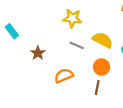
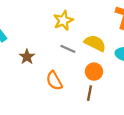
yellow star: (72, 18) -> (63, 20), turned -30
orange semicircle: (64, 76) -> (54, 81), turned -96

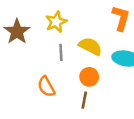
gray line: (68, 49) -> (61, 52), turned 63
brown star: (27, 57) -> (17, 32), moved, size x1.5

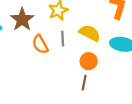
orange semicircle: (46, 87) -> (40, 44), moved

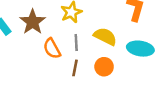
brown line: (84, 83) -> (75, 68), moved

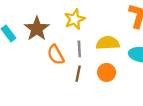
yellow semicircle: (105, 36) -> (108, 43), turned -30

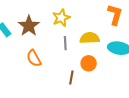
orange semicircle: (56, 55) -> (34, 58), moved
brown line: (78, 74) -> (71, 77), moved

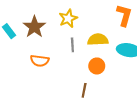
orange semicircle: (34, 58) -> (40, 61), turned -54
brown line: (71, 77) -> (84, 90), moved

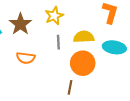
orange circle: (97, 66) -> (83, 63), size x1.5

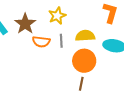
orange semicircle: (26, 58) -> (41, 42), moved
brown line: (70, 87) -> (81, 84), moved

